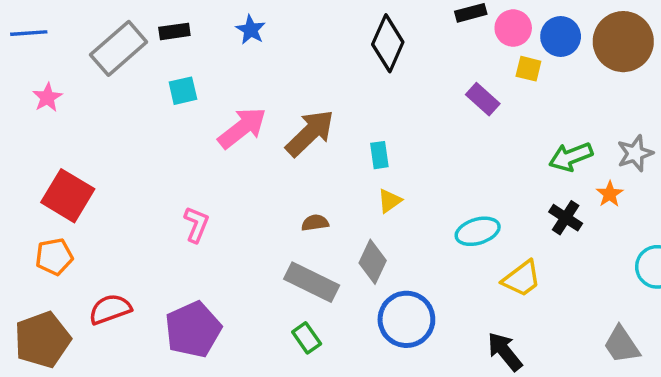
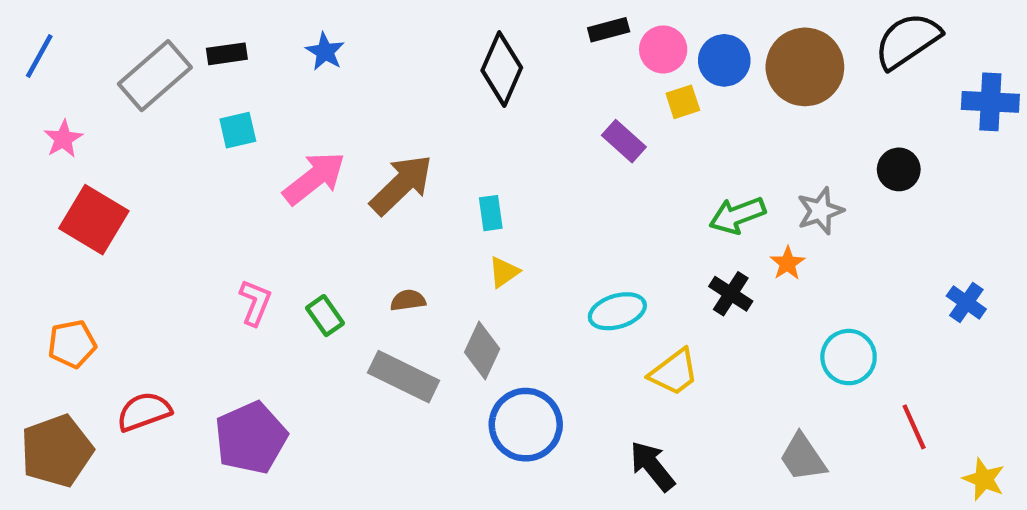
blue line: (29, 33) -> (39, 56), turned -57
yellow square: (528, 69) -> (683, 102), turned -32
red square: (68, 196) -> (94, 220), moved
green rectangle: (307, 338) -> (325, 316), moved

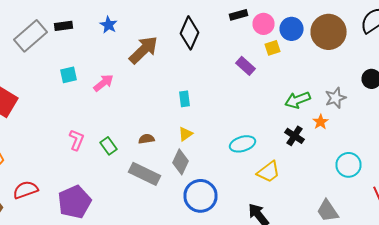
cyan square: (238, 130) -> (68, 75), moved
pink arrow: (314, 178) -> (104, 83), size x0.7
brown arrow: (401, 185) -> (144, 50), moved
yellow triangle: (504, 272) -> (186, 134), moved

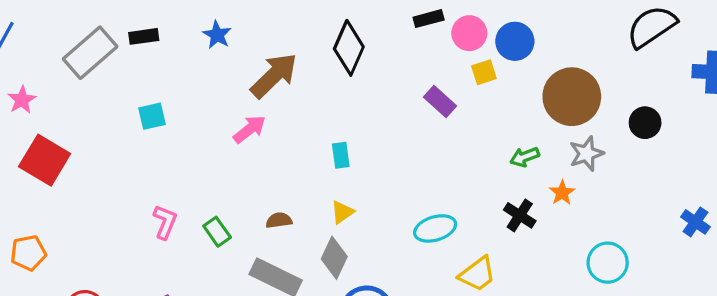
brown circle: (328, 32) -> (572, 97), moved
pink arrow: (104, 83) -> (250, 129), moved
green arrow: (298, 100) -> (525, 157), size x0.7

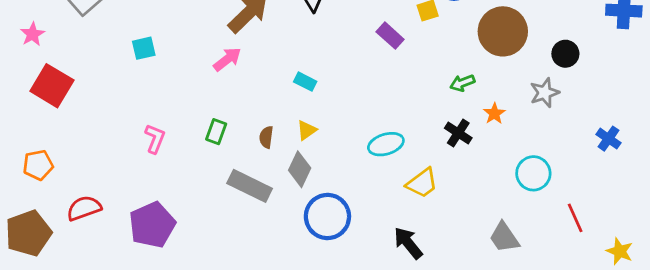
gray star: (586, 154) -> (545, 93), moved
cyan rectangle: (341, 155) -> (305, 82), turned -55
brown semicircle: (279, 220) -> (266, 137), moved, turned -75
green rectangle: (217, 232) -> (216, 132), moved, turned 55

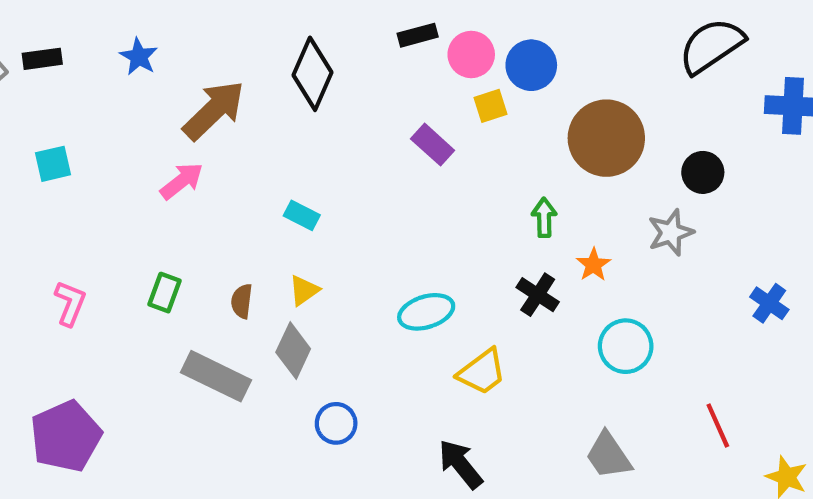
green arrow: (462, 83) -> (544, 217), turned 110
cyan circle: (533, 173) -> (626, 346), moved
blue circle: (327, 216) -> (336, 423), size x0.6

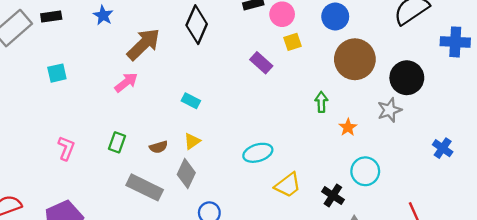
blue circle: (531, 65) -> (335, 17), moved
black circle: (703, 172) -> (407, 78), size x1.5
black cross: (538, 295) -> (333, 196), moved
brown semicircle: (242, 301) -> (159, 147), turned -114

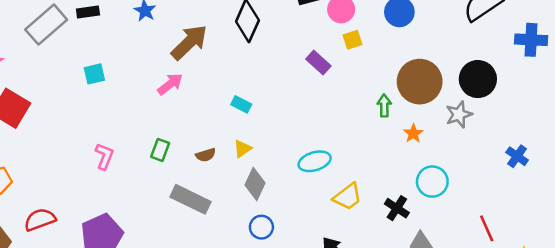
brown circle: (355, 59) -> (420, 82), moved
gray diamond: (186, 174) -> (255, 184), moved

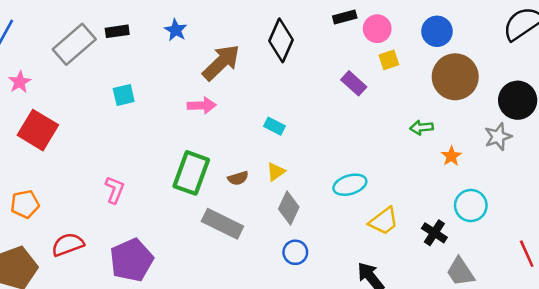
brown circle: (420, 82) -> (455, 77), moved
pink arrow: (170, 84) -> (202, 105), turned 36
green arrow: (384, 106) -> (421, 127), turned -95
green rectangle: (160, 150) -> (191, 173), size x1.8
pink L-shape: (104, 156) -> (115, 190), moved

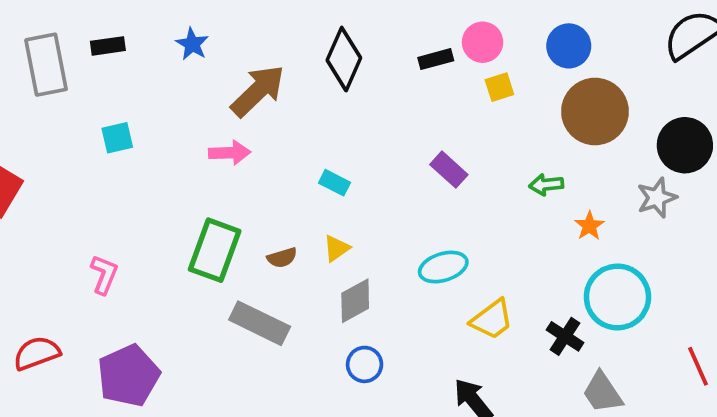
black rectangle: (345, 17) -> (436, 59), moved
gray rectangle: (74, 44) -> (46, 65), turned -60
purple rectangle: (354, 83) -> (449, 170), moved
cyan circle: (471, 205) -> (617, 297), size x1.4
gray diamond: (289, 208) -> (355, 301), turned 36

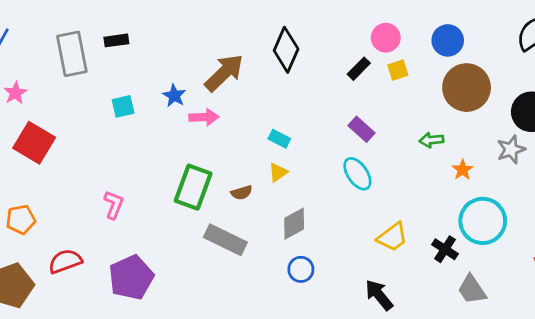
blue star: (192, 44) -> (174, 96), moved
black rectangle: (436, 59) -> (359, 69), moved, turned -30
yellow triangle: (336, 248) -> (278, 172), moved
cyan ellipse: (443, 267) -> (357, 174), moved, turned 72

